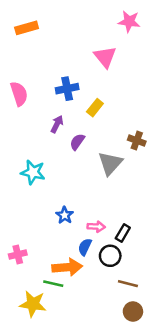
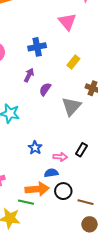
yellow rectangle: (95, 108) -> (73, 62), moved
black rectangle: (123, 233) -> (81, 150), moved
blue semicircle: (85, 247) -> (51, 173), turned 56
black circle: (110, 256) -> (63, 191), moved

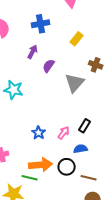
blue star: (35, 148) -> (39, 133), moved
pink arrow: (60, 157) -> (64, 133), turned -56
blue semicircle: (51, 173) -> (81, 149), moved

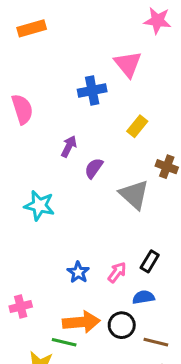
blue cross: (41, 24) -> (92, 90), moved
gray triangle: (75, 83) -> (134, 195), turned -30

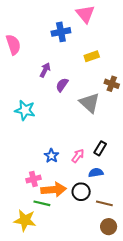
yellow rectangle: (137, 126) -> (92, 56), turned 32
pink cross: (21, 306) -> (33, 179), moved

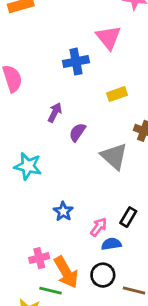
blue star: (51, 156) -> (63, 211), moved
blue semicircle: (96, 173) -> (111, 244), moved
orange arrow: (54, 190) -> (66, 272), turned 65

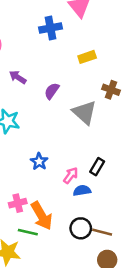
purple arrow: (55, 112) -> (18, 77), moved, turned -84
black circle: (103, 275) -> (81, 228), moved

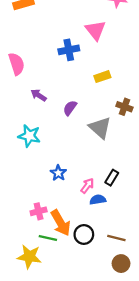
black circle: (81, 228) -> (84, 235), moved

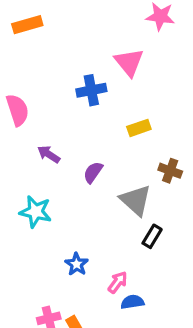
black rectangle: (112, 178) -> (152, 236), moved

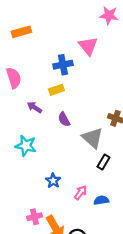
orange rectangle: (27, 25) -> (21, 32), moved
yellow rectangle: (139, 128) -> (56, 90), moved
purple semicircle: (93, 172) -> (64, 119), turned -64
blue semicircle: (132, 302) -> (101, 200), moved

